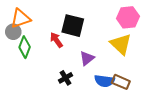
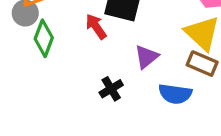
brown rectangle: (121, 82) -> (202, 64), moved

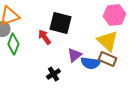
blue semicircle: (175, 94) -> (90, 63), moved

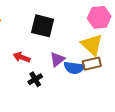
red arrow: (44, 37) -> (22, 57), moved, turned -35
brown rectangle: (107, 59) -> (92, 64), turned -36

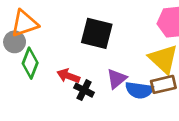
black cross: (35, 79) -> (84, 90), moved, turned -32

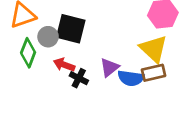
black square: (97, 33) -> (71, 29), moved
gray circle: (15, 42) -> (48, 37), moved

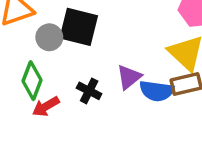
green diamond: (28, 53) -> (32, 81), moved
red arrow: (64, 65) -> (46, 107), moved, turned -50

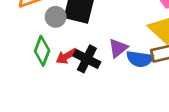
black cross: (89, 91) -> (87, 59), size x1.4
red arrow: (46, 107) -> (66, 56), moved

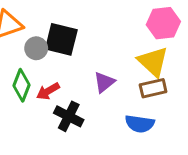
black cross: (87, 59) -> (69, 116), moved
blue semicircle: (140, 59) -> (140, 124), moved

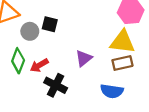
black square: (61, 39) -> (50, 24), size x0.6
yellow triangle: (153, 62) -> (122, 42), turned -36

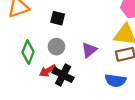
gray circle: (30, 31) -> (56, 47), moved
red arrow: (39, 65) -> (48, 71), moved

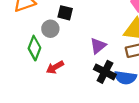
gray circle: (56, 47) -> (50, 29), moved
black cross: (63, 75) -> (105, 72), moved

